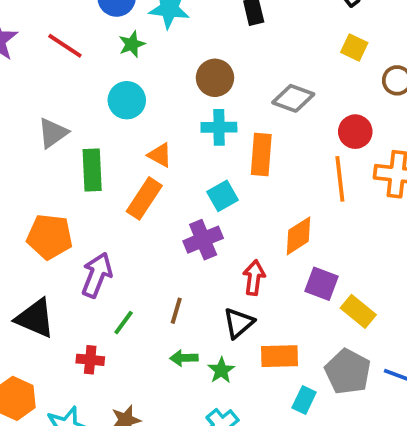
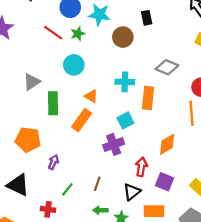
red line: (65, 46) -> (53, 33), moved
brown circle: (215, 78) -> (123, 37), moved
purple arrow: (97, 275) -> (53, 162), size x0.6
purple square: (322, 284) -> (164, 182), moved

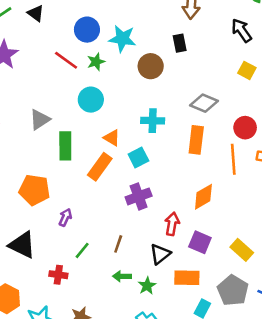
orange rectangle: (148, 98) -> (196, 140), moved
cyan square: (125, 120) -> (138, 158), moved

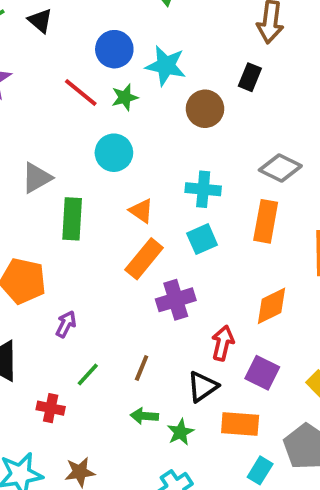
black rectangle: (180, 43) -> (250, 77), turned 30
cyan square: (138, 158) -> (202, 239), moved
orange rectangle: (100, 167) -> (144, 259), moved

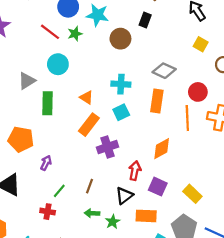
cyan circle: (114, 153) -> (58, 64), moved
red cross: (51, 408) -> (48, 212), moved

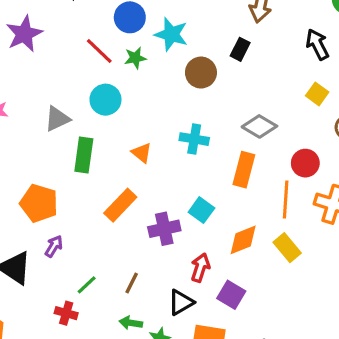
cyan square: (121, 112) -> (201, 210), moved, turned -35
orange rectangle: (89, 125) -> (120, 205), moved
purple arrow: (46, 163) -> (54, 246), moved
yellow rectangle: (192, 194) -> (287, 248), moved

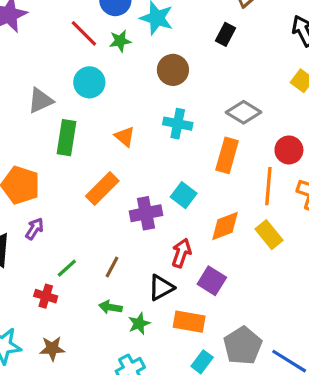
brown circle: (201, 73) -> (173, 70), moved

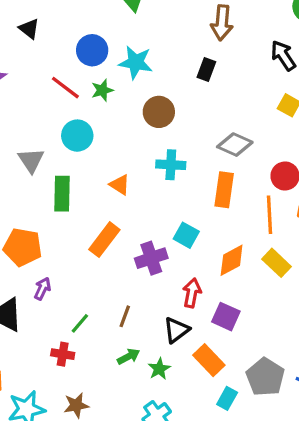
gray triangle: (40, 101) -> (31, 160), turned -32
green arrow: (110, 307) -> (129, 356), turned 150
orange rectangle: (189, 322) -> (209, 360), turned 44

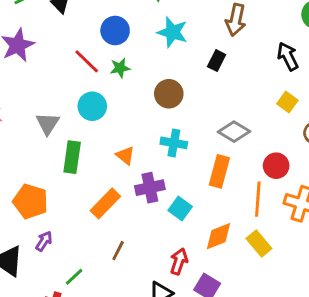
cyan star: (136, 62) -> (172, 32), moved
purple cross: (151, 258) -> (150, 188), moved
brown line: (125, 316) -> (118, 251), moved

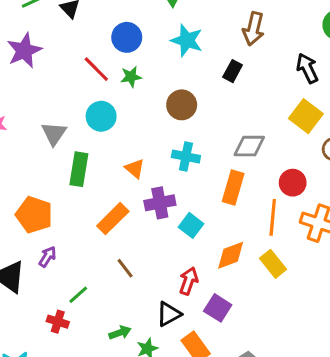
yellow square: (287, 102) -> (306, 116), size x1.5
gray diamond: (234, 132) -> (249, 146), turned -32
brown line: (118, 251) -> (125, 268), turned -66

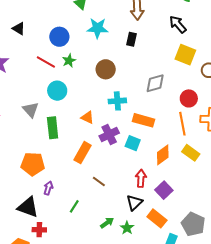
orange rectangle: (233, 187) -> (143, 120), moved, turned -75
purple square: (218, 308) -> (164, 190), turned 30
red cross: (58, 322) -> (39, 230), moved

